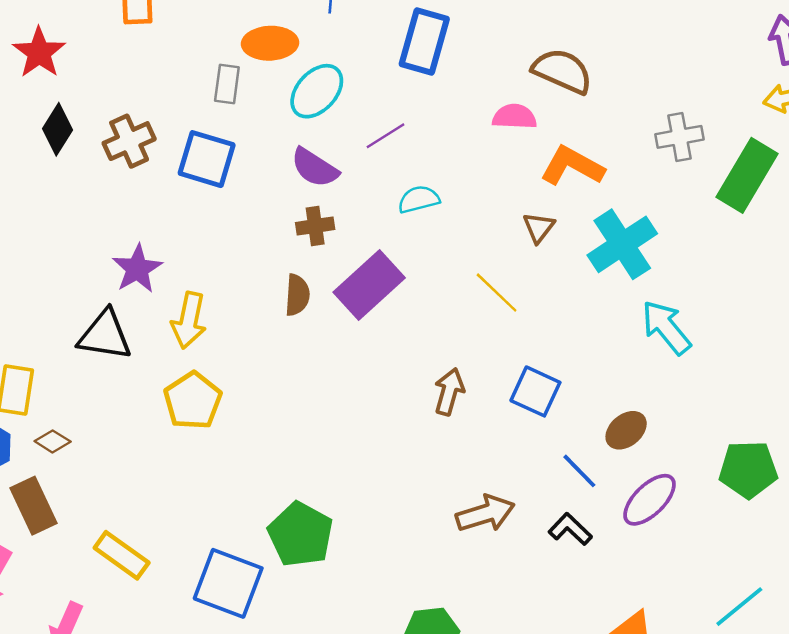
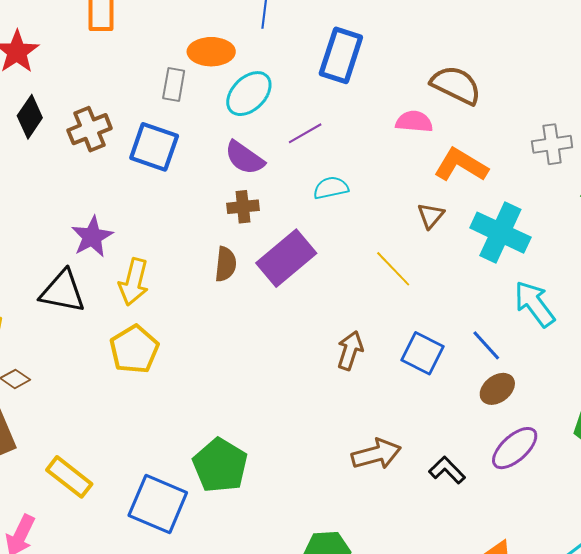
cyan cross: (622, 244) -> (500, 233), turned -34
blue line: (579, 471) -> (486, 345), moved

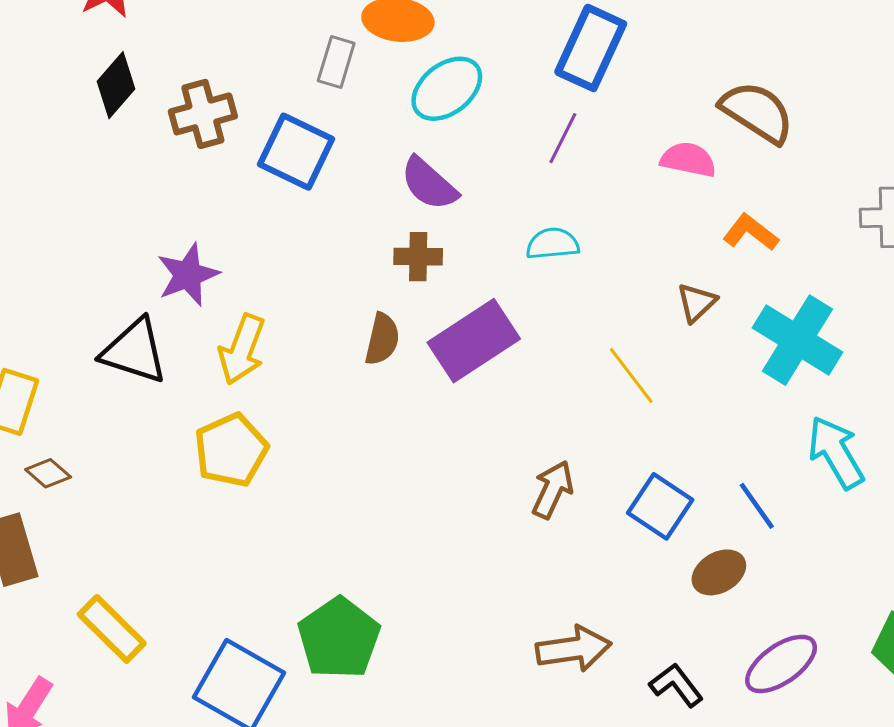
purple line: (305, 133) -> (563, 138), moved, turned -40
orange L-shape: (461, 165) -> (751, 232), size x0.7
brown ellipse: (497, 389) -> (719, 572), moved

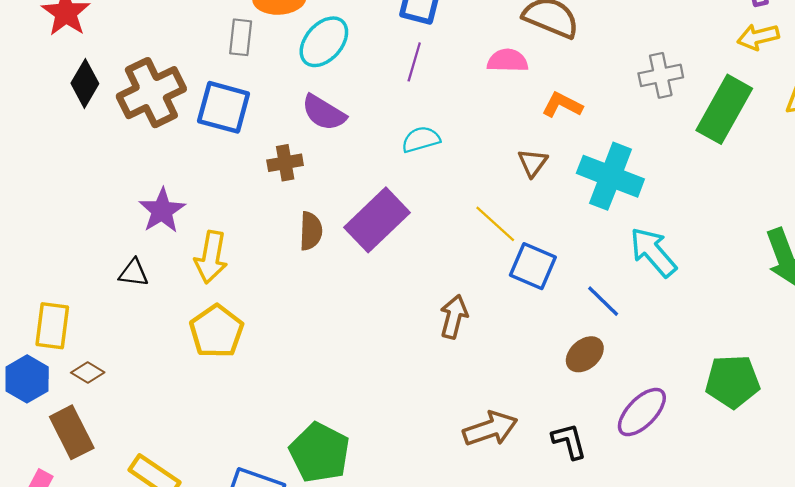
brown cross: (203, 114) -> (151, 93), size x1.4
brown cross: (418, 257) -> (285, 163), moved
black triangle: (134, 351) -> (134, 273), size x0.6
blue square: (660, 506) -> (533, 266), moved
black L-shape: (676, 685) -> (569, 441), turned 33

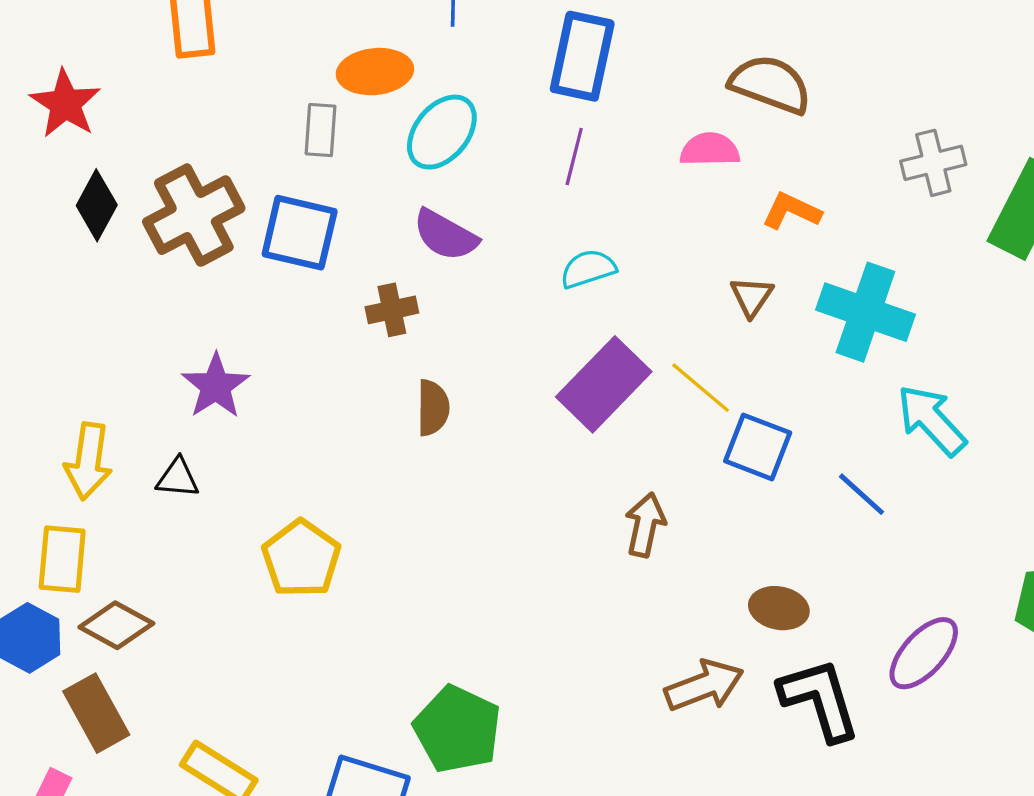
purple rectangle: (377, 220) -> (604, 384), moved
yellow arrow: (211, 257) -> (88, 461), moved
brown ellipse: (585, 354) -> (779, 608), moved, turned 54
brown diamond: (88, 372) -> (116, 625), size x1.5
black L-shape: (569, 441) -> (820, 699), size x1.6

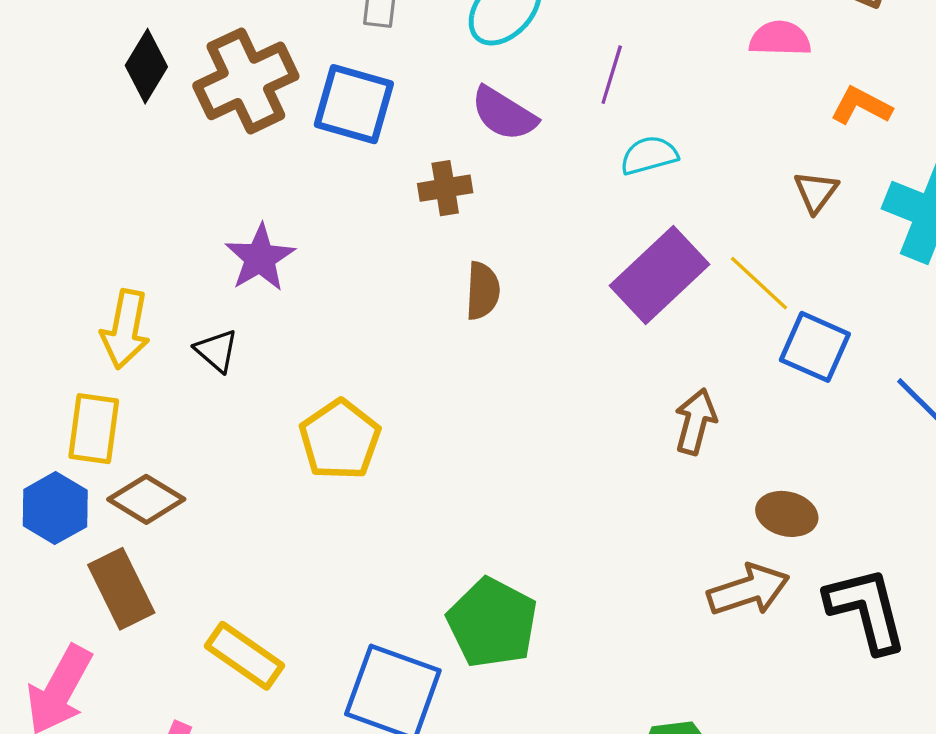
purple line: (574, 156) -> (612, 75), moved
black triangle: (178, 478) -> (216, 351), turned 33
brown ellipse: (779, 608) -> (787, 514), moved

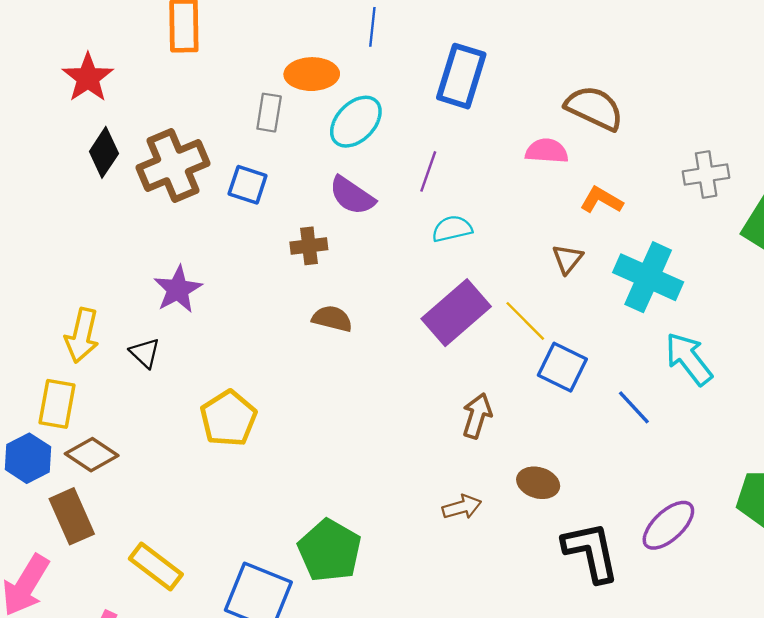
blue square: (354, 104) -> (248, 185), size x0.7
brown semicircle: (483, 291) -> (332, 319), turned -81
brown arrow: (748, 590) -> (462, 507), moved, size x0.7

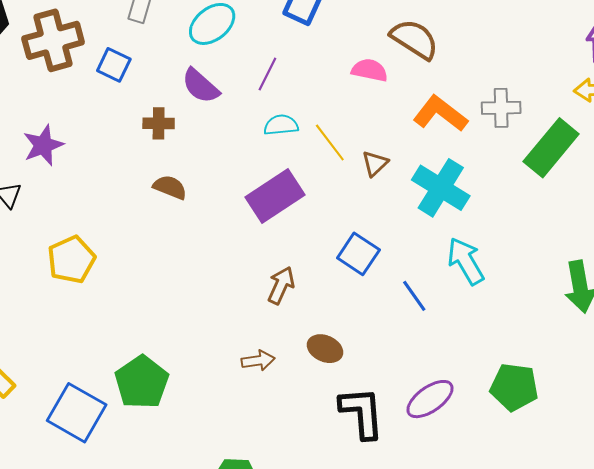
orange L-shape: (601, 200) -> (440, 114), moved, size x1.5
yellow line: (525, 321) -> (330, 142), moved

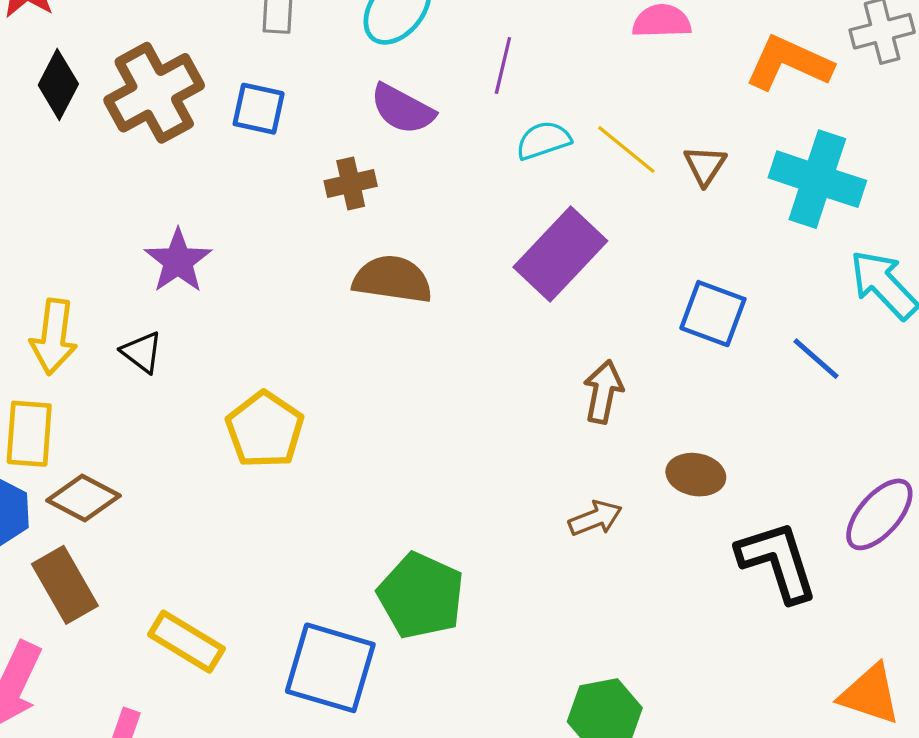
brown semicircle: (170, 187) -> (392, 279), size x1.4

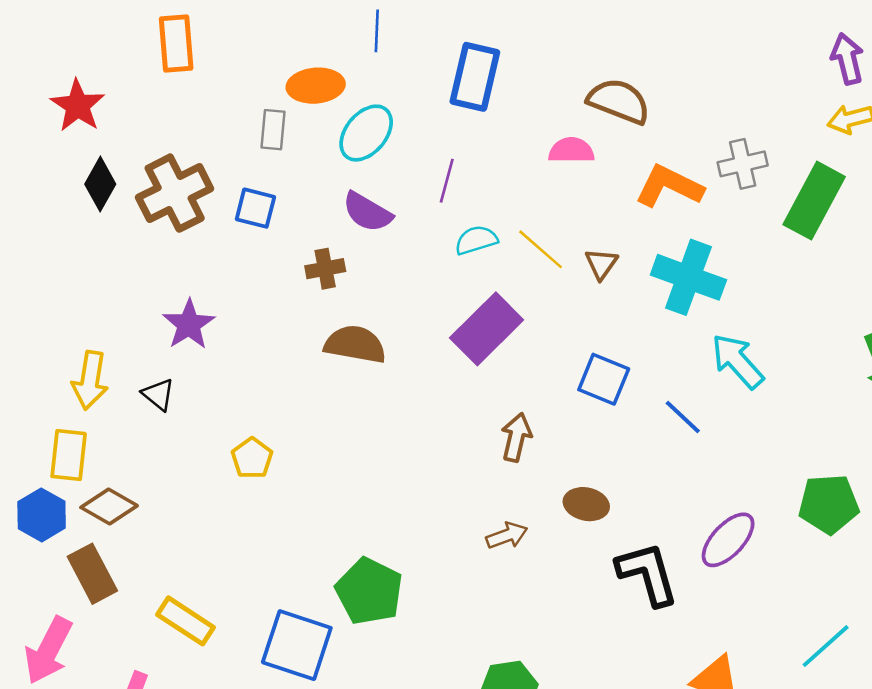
yellow pentagon: (265, 430) -> (252, 458), size x0.7

